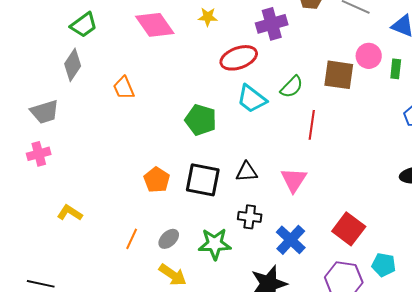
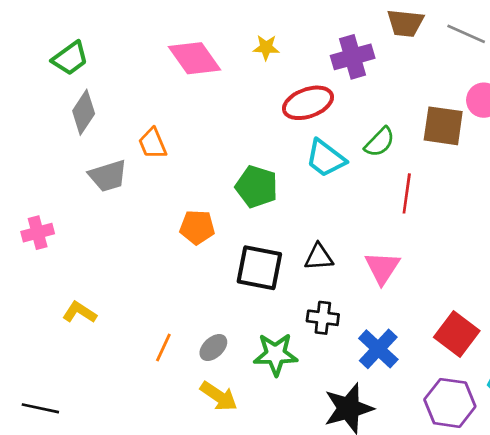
green trapezoid: (84, 25) -> (70, 58), moved
gray trapezoid: (45, 112) -> (108, 176), moved
orange pentagon: (157, 180) -> (197, 227), moved, turned -30

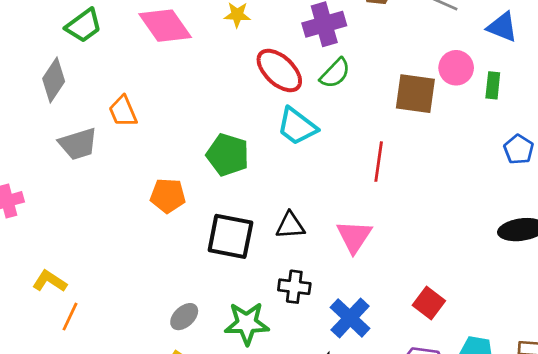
green trapezoid: (70, 58) -> (84, 26), moved
red ellipse: (308, 103) -> (279, 70), turned 63
green semicircle: (380, 142) -> (335, 73), moved
red square: (457, 334) -> (429, 303), size x0.7
orange line: (163, 348) -> (70, 317), moved

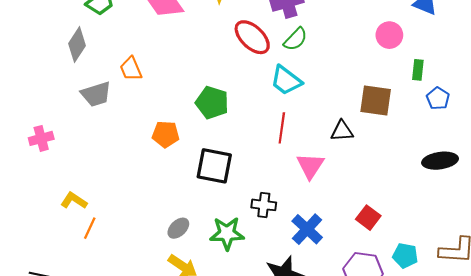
green rectangle: (493, 85) -> (418, 70), moved
brown square: (415, 94) -> (376, 100), moved
cyan trapezoid: (297, 126) -> (286, 80), moved
red line: (379, 162) -> (282, 128), moved
black triangle: (290, 226) -> (342, 131), moved

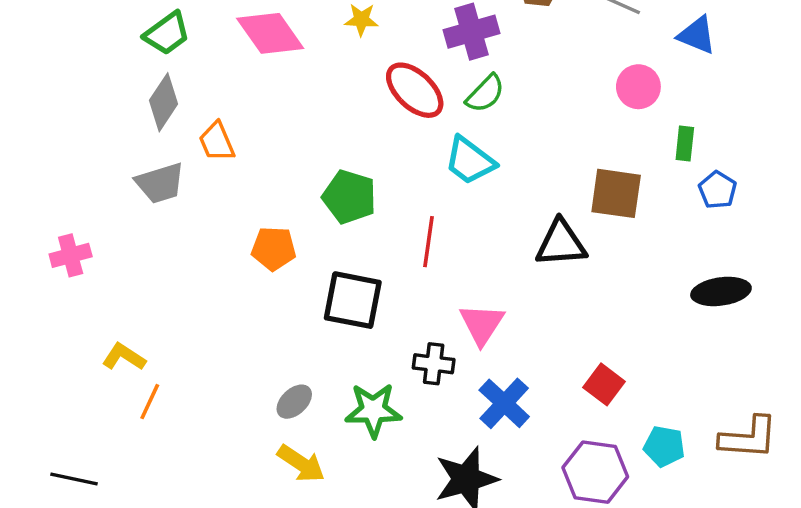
gray diamond: (77, 45) -> (163, 102), moved
red line: (282, 128) -> (428, 242), moved
black triangle: (342, 131) -> (561, 243), size x1.4
pink triangle: (310, 166) -> (482, 324), moved

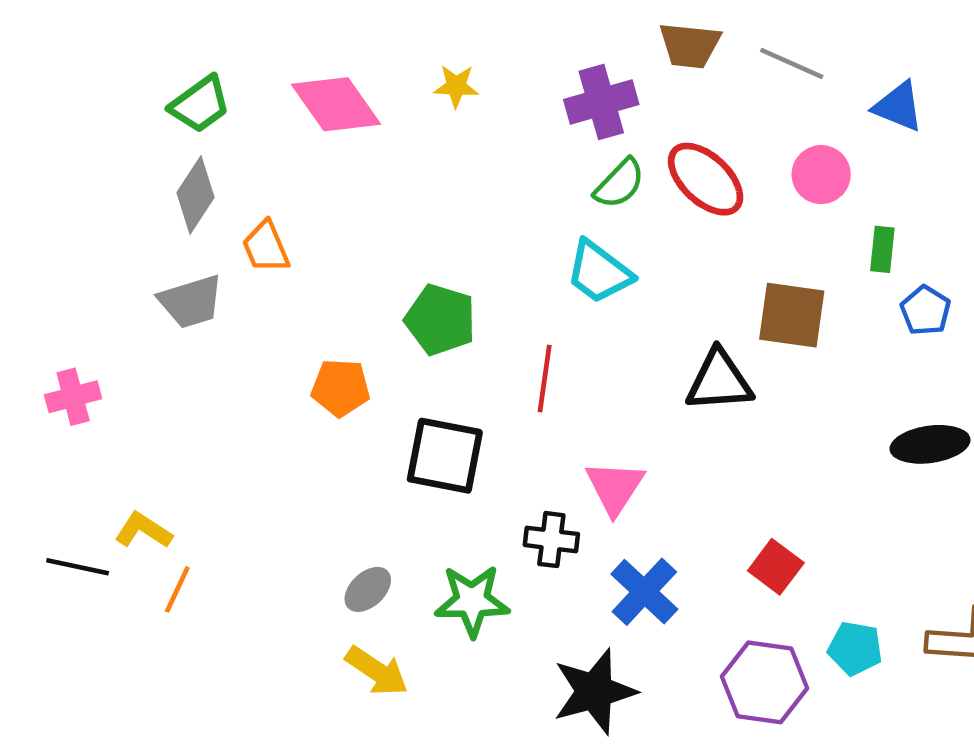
red ellipse: (415, 90) -> (706, 179), moved
black line: (74, 479) -> (78, 567), moved

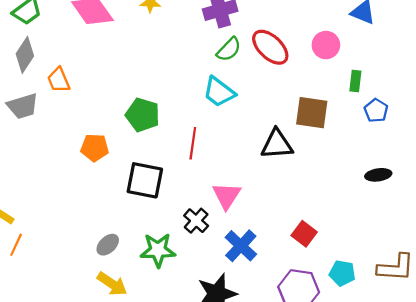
black ellipse: (930, 444) -> (378, 175), size x0.7
black cross: (551, 540) -> (196, 221), turned 35

